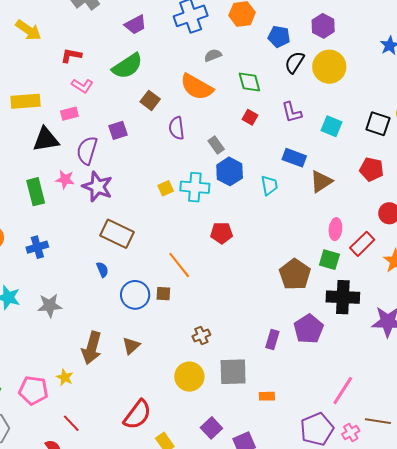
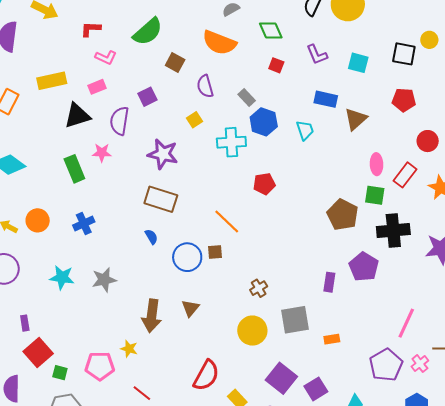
purple star: (97, 187) -> (163, 154), moved
yellow square: (166, 188) -> (194, 120), moved
purple square: (211, 428) -> (281, 378), size x1.4

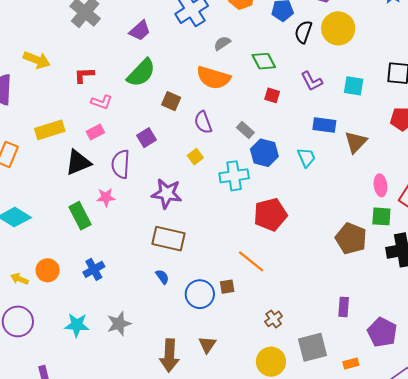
red pentagon: (264, 184) -> (270, 215), size x1.5
orange line: (227, 221) -> (251, 261), moved
purple pentagon: (364, 267) -> (382, 332), moved

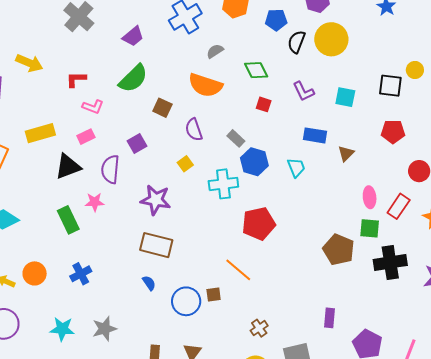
brown triangle: (356, 142) -> (346, 153), size x0.7

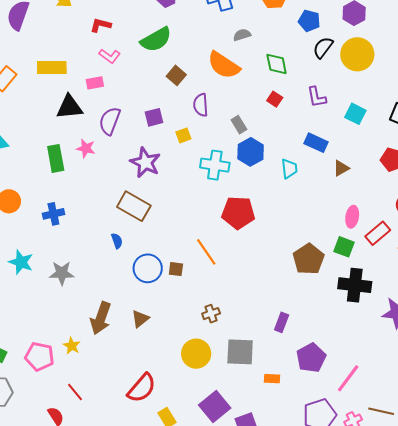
purple square: (137, 143) -> (154, 117), moved

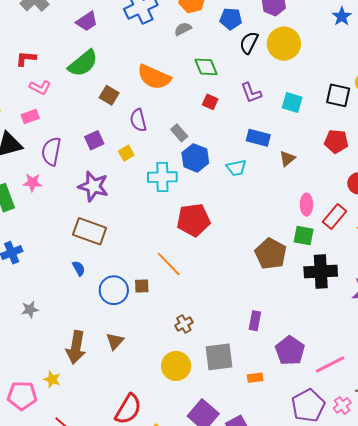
gray semicircle: (242, 35) -> (183, 29), moved
cyan trapezoid: (289, 169) -> (236, 168), turned 95
gray star: (62, 273) -> (30, 309), size x0.7
pink line: (348, 378) -> (330, 364), turned 36

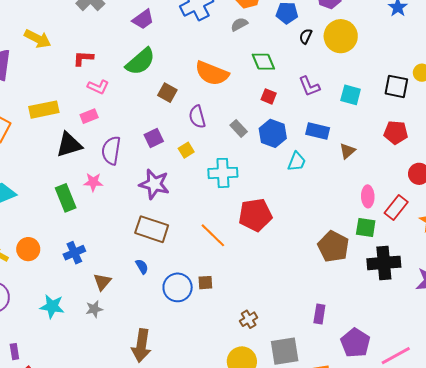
black semicircle: (249, 43) -> (306, 36), size x0.7
blue hexagon: (195, 158) -> (273, 133), moved
cyan trapezoid: (236, 168) -> (297, 162), turned -55
orange line: (169, 264) -> (213, 235), moved
brown triangle: (115, 341) -> (102, 282), moved

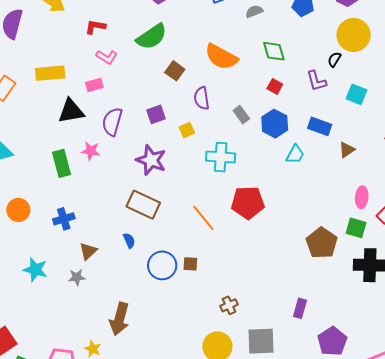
black semicircle: (306, 36) -> (334, 59), moved

